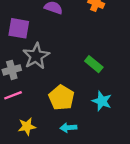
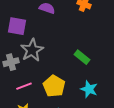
pink line: (13, 95) -> (24, 86), moved

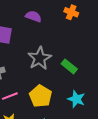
gray star: (32, 50) -> (40, 58), moved

